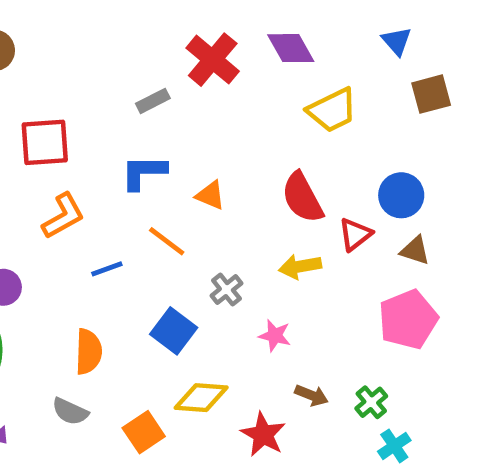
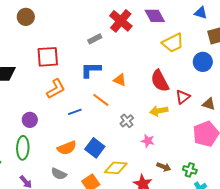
blue triangle: (397, 41) -> (201, 13), turned -32
blue circle: (401, 195) -> (203, 62), moved
blue square: (174, 331) -> (95, 148), moved
orange semicircle: (88, 352) -> (67, 148), turned 66
green cross: (371, 402) -> (190, 170), turned -32

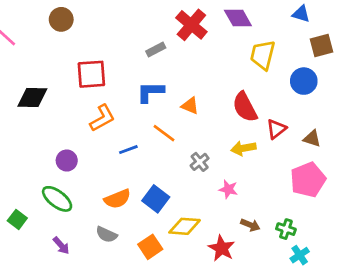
yellow trapezoid: (173, 43) -> (263, 55), turned 130
green ellipse: (23, 148) -> (57, 199), turned -55

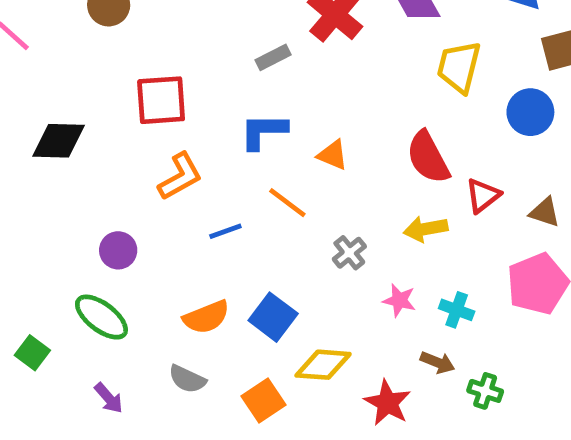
green cross: (286, 229) -> (485, 391), moved
cyan cross: (300, 255) -> (457, 310), moved, turned -36

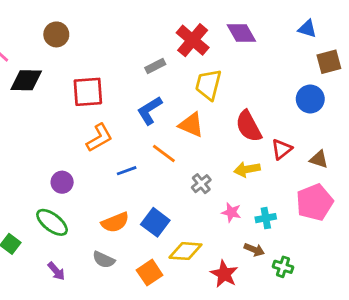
yellow trapezoid: (459, 67) -> (208, 85), moved
blue L-shape: (264, 131) -> (150, 110), turned -32
black diamond: (59, 141) -> (26, 80), moved
orange triangle: (333, 155) -> (191, 125), size x1.4
cyan cross: (457, 310) -> (266, 218), turned -30

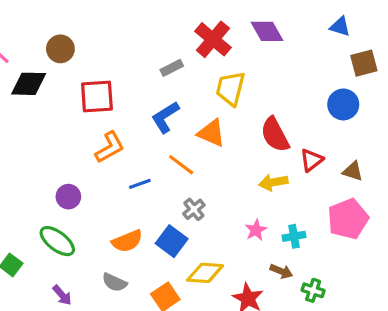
brown circle: (56, 34) -> (60, 49), moved
gray cross: (201, 184) -> (194, 209), moved
pink star: (231, 212) -> (256, 230), turned 30

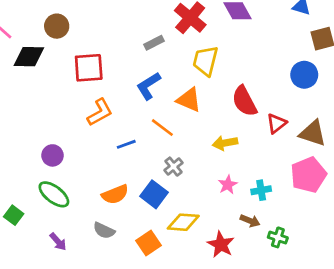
brown triangle: (353, 171) -> (313, 133), size x1.5
yellow arrow: (273, 182) -> (225, 143), moved
purple circle: (68, 197) -> (53, 155), moved

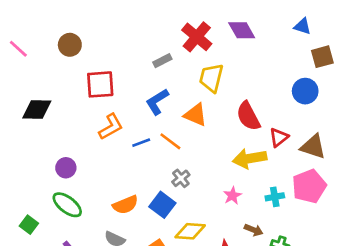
black diamond: (29, 57) -> (37, 110), moved
yellow arrow: (225, 143) -> (250, 159), moved, size x1.4
blue line: (126, 144) -> (141, 143), moved
cyan cross: (261, 190) -> (275, 197), moved

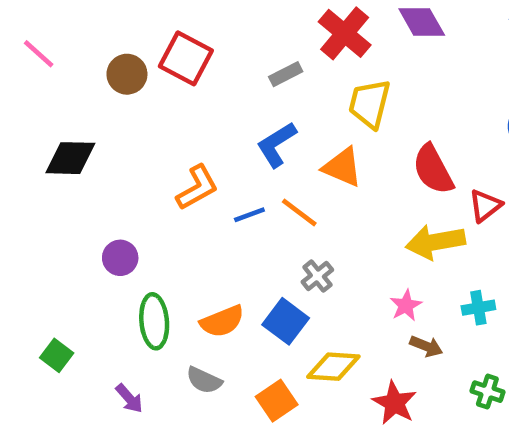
brown circle: (70, 45) -> (127, 74), moved
red square: (100, 84) -> (186, 58), moved, turned 32
green ellipse: (67, 205) -> (154, 321), moved, turned 48
brown arrow: (254, 230) -> (426, 346), moved

